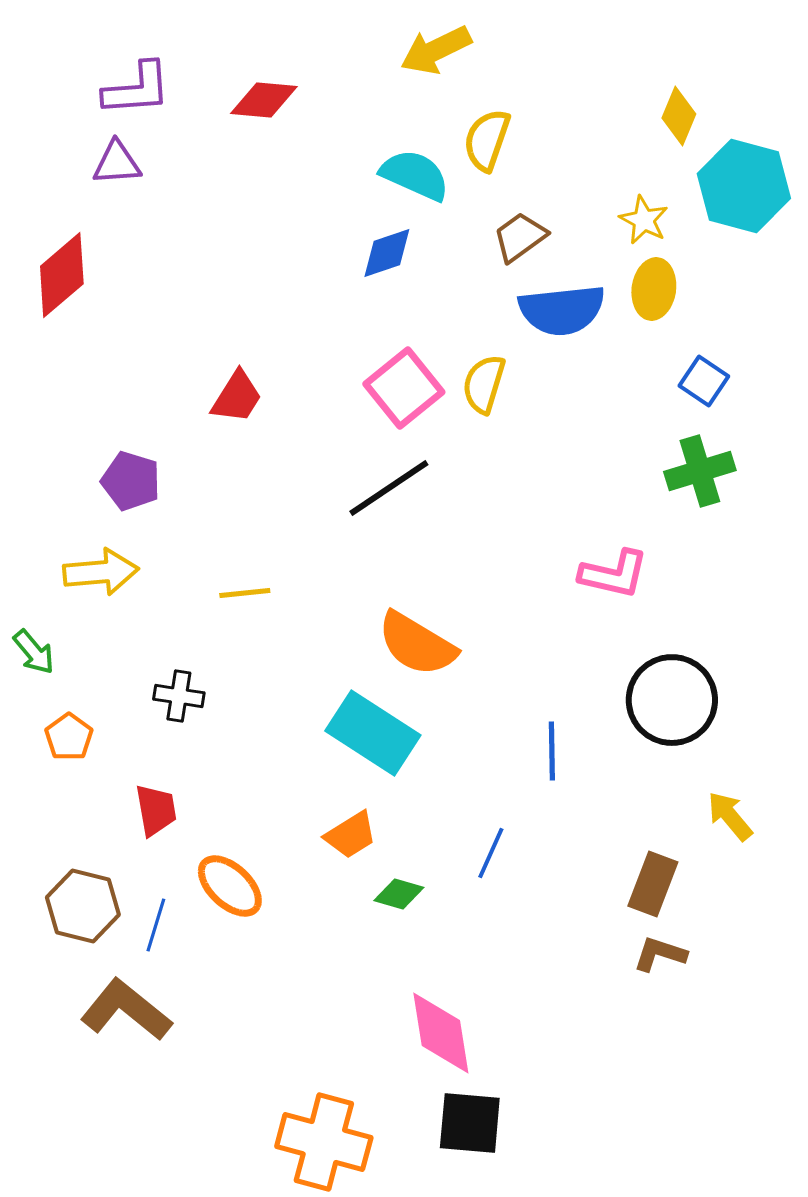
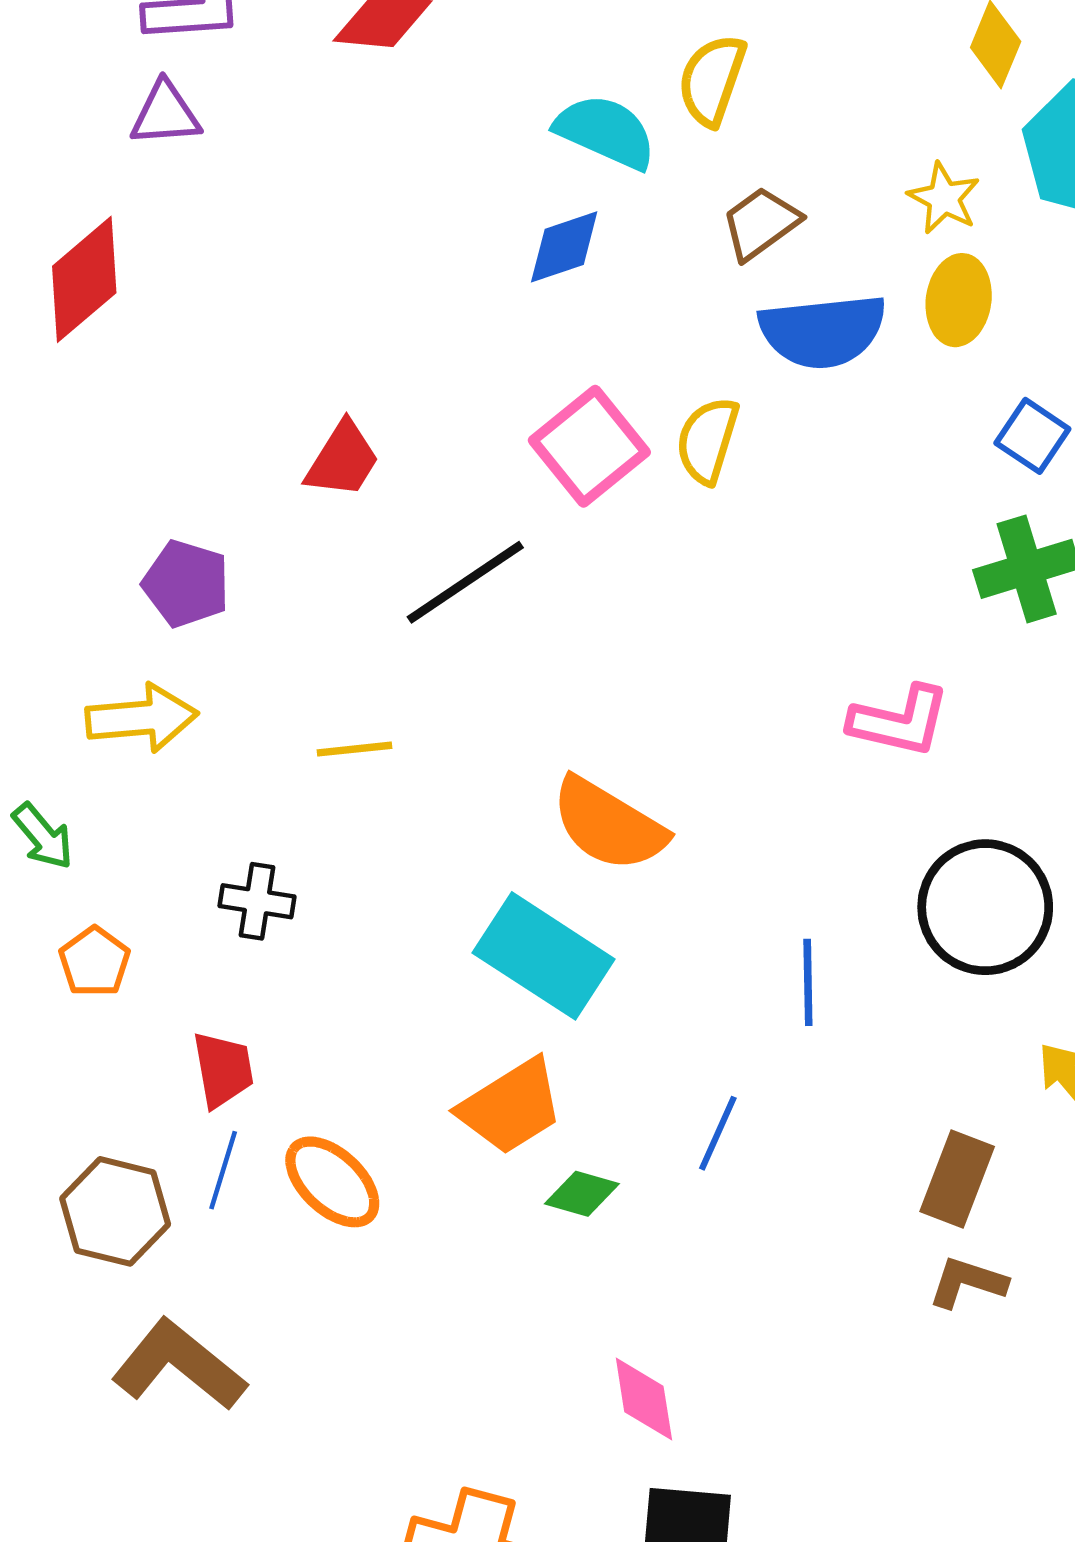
black line: (389, 488) -> (465, 582), moved
orange trapezoid: (351, 835) -> (511, 1107), size x1.4
blue line: (156, 925) -> (223, 1170), moved
pink diamond: (441, 1033) -> (644, 1399), size x0.7

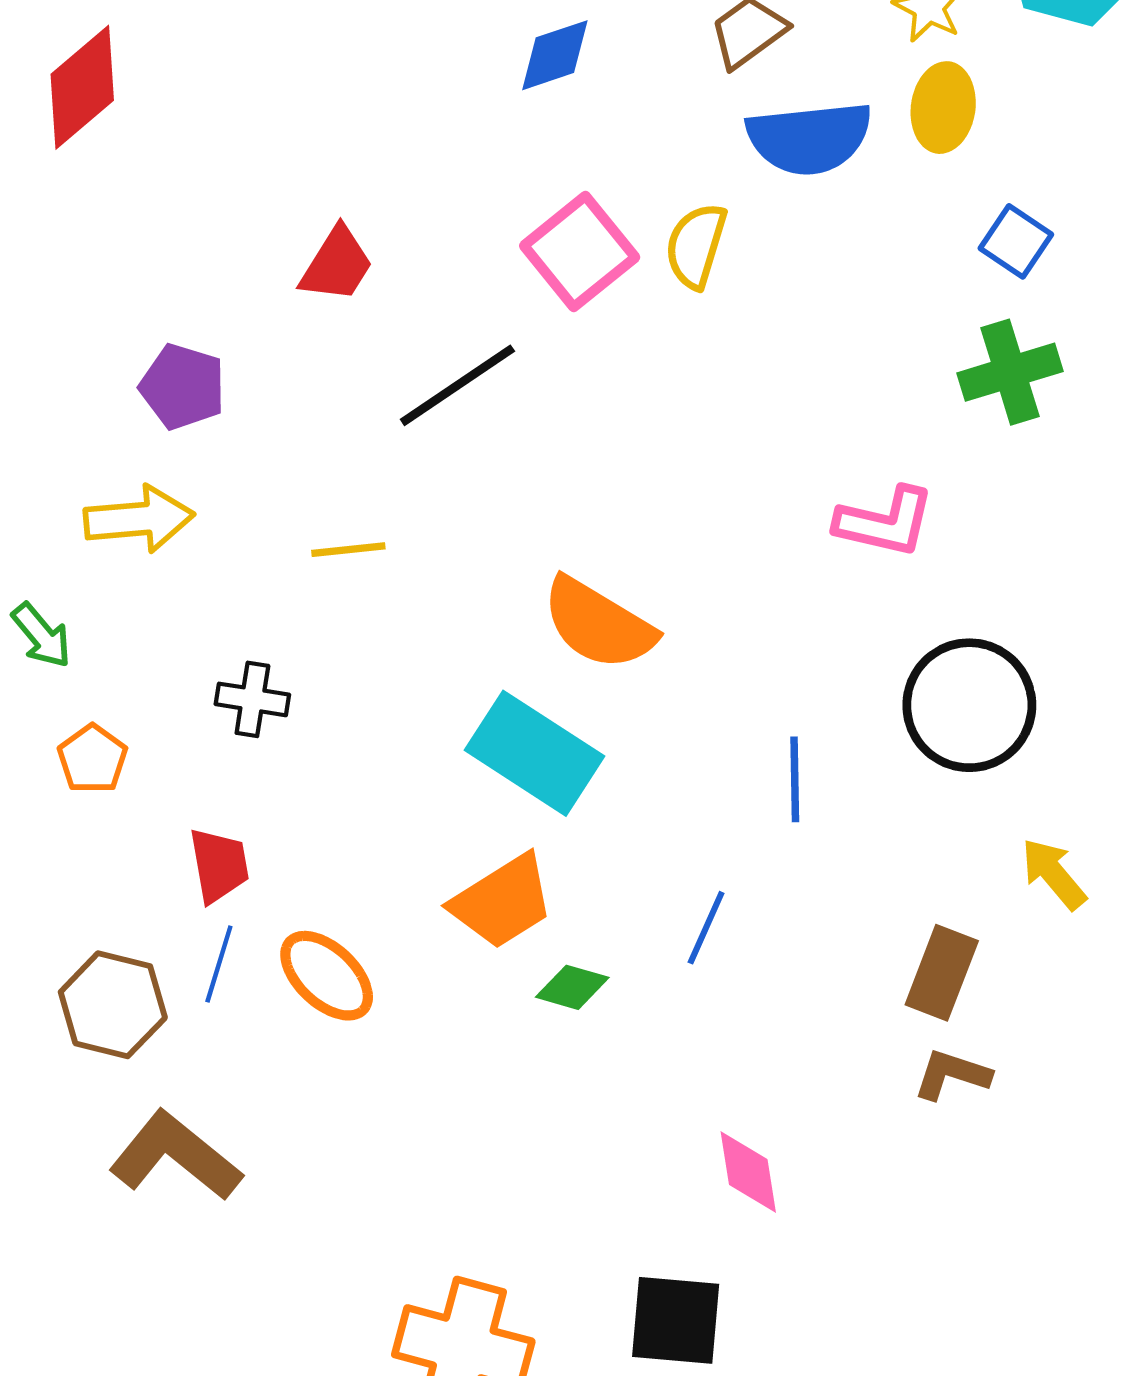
pink diamond: (644, 1399) -> (748, 1172), moved

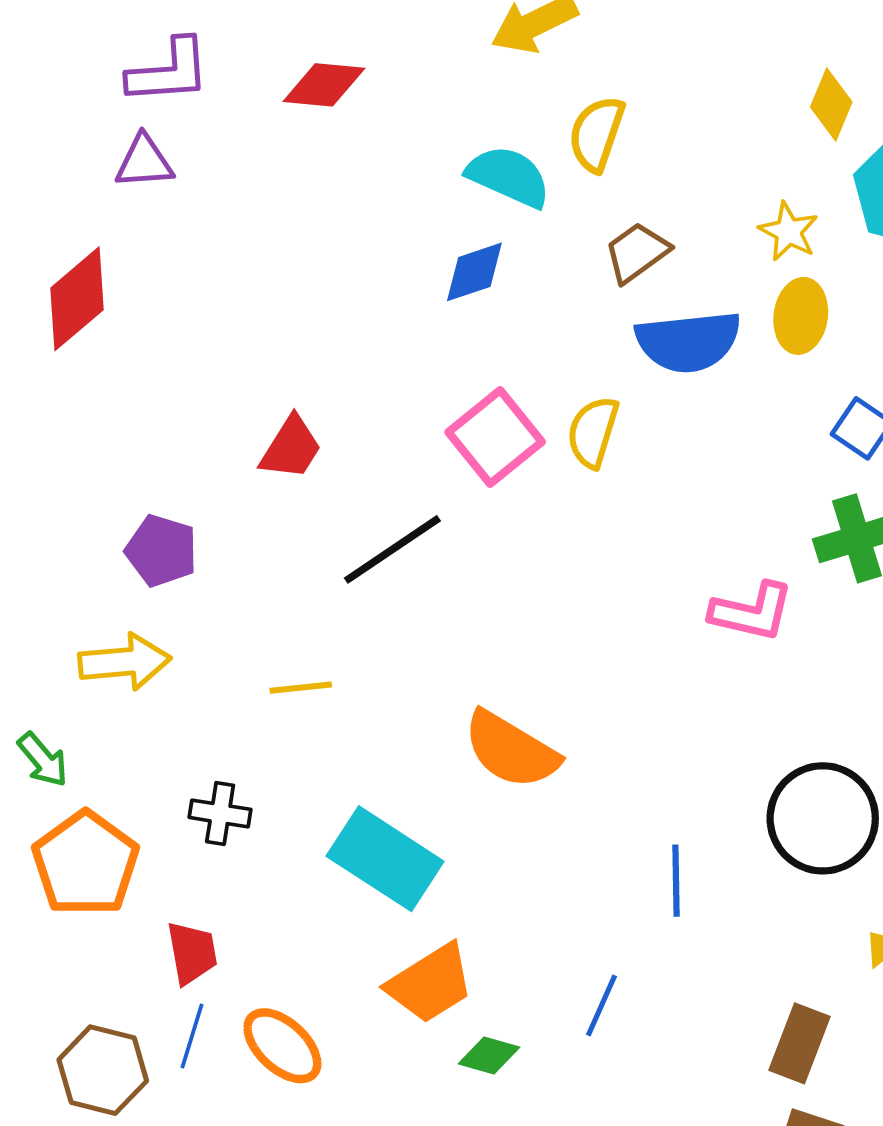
pink L-shape: (885, 522) -> (752, 612), moved
cyan rectangle: (535, 753) -> (385, 859), moved
orange pentagon: (92, 759) -> (86, 864), size x1.8

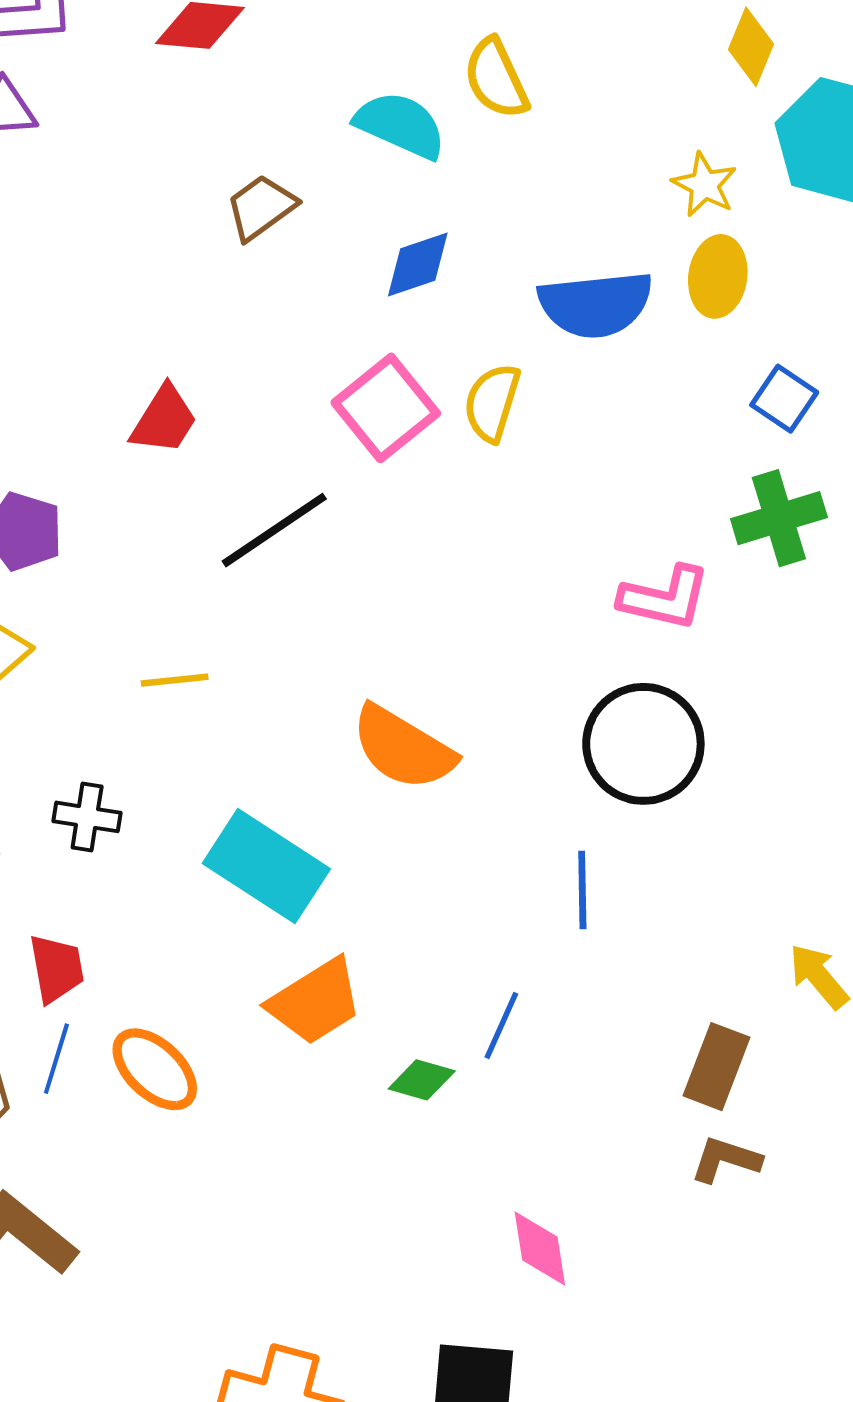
yellow semicircle: (597, 134) -> (496, 79), turned -44
brown trapezoid: (637, 252) -> (261, 207), moved
blue diamond: (474, 272) -> (418, 264), moved
black circle: (823, 818) -> (643, 744), moved
green diamond: (489, 1056) -> (422, 1080), moved

